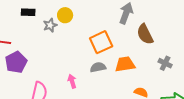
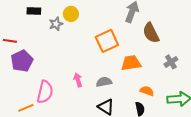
gray cross: (165, 63) -> (171, 62), turned 32
gray semicircle: (98, 67) -> (104, 82), moved

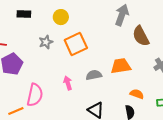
gray star: (56, 24) -> (46, 42), moved
orange square: (107, 41) -> (76, 44), moved
gray semicircle: (104, 82) -> (94, 75), moved

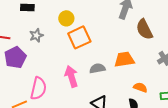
yellow circle: (61, 17) -> (66, 18), moved
gray star: (46, 42) -> (36, 35), moved
pink arrow: (68, 83) -> (71, 76), size x1.5

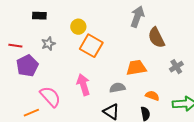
orange square: (79, 37) -> (91, 46), turned -35
gray semicircle: (97, 68) -> (117, 88), moved
pink semicircle: (38, 88) -> (50, 97), turned -55

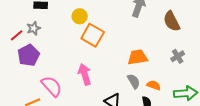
brown semicircle: (156, 38) -> (172, 21), moved
gray star: (48, 44) -> (34, 28), moved
red line: (15, 46) -> (17, 35), turned -48
gray semicircle: (117, 88) -> (134, 81), moved, turned 70

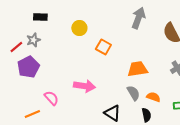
orange square: (93, 35) -> (103, 47), moved, size x0.7
pink arrow: (85, 74) -> (84, 86), turned 115
pink semicircle: (52, 86) -> (51, 98), size x0.7

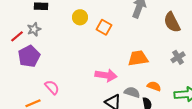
orange square: (103, 47) -> (104, 27), moved
pink arrow: (84, 86) -> (106, 75), moved
gray semicircle: (133, 93) -> (132, 92), moved, turned -42

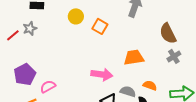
brown semicircle: (172, 22) -> (168, 33), moved
purple pentagon: (29, 56) -> (25, 74), moved
pink semicircle: (52, 87) -> (48, 86), turned -77

